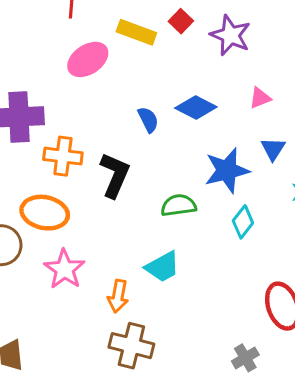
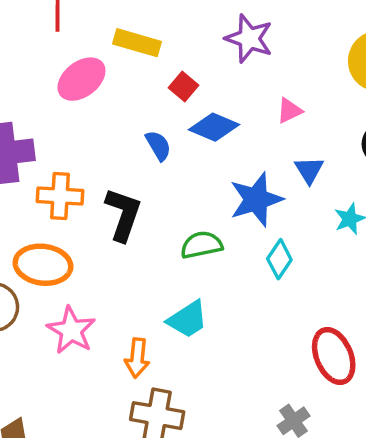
red square: (181, 21) -> (183, 87), moved

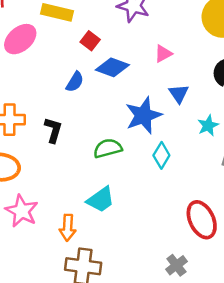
blue semicircle: (158, 145) -> (75, 82), turned 65
black L-shape: (123, 214) -> (53, 130), size x0.7

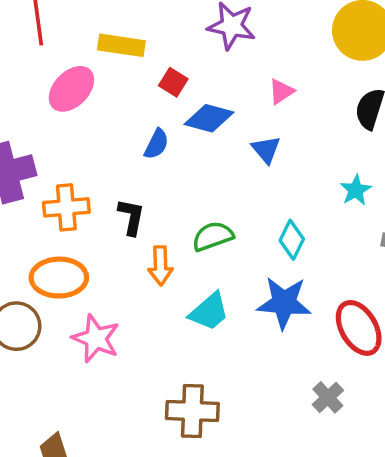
blue triangle: (179, 94) -> (266, 150), moved
blue star: (143, 115) -> (284, 303), moved, turned 30
orange arrow: (68, 228) -> (160, 266), moved

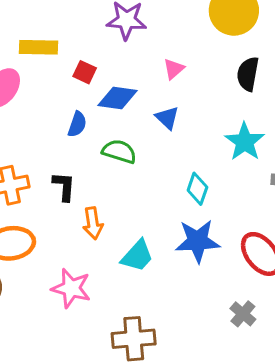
cyan star: (356, 190) -> (245, 142), size x1.5
green semicircle: (213, 236) -> (119, 151), moved, turned 44
pink star: (96, 339) -> (71, 288), moved

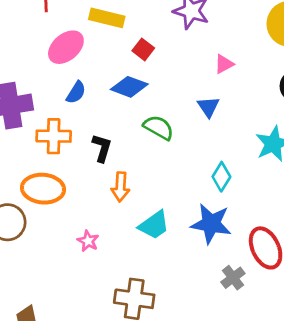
blue diamond: (117, 98) -> (129, 87), moved
blue semicircle: (77, 124) -> (76, 92), moved
pink star: (71, 288) -> (88, 241), size x0.6
gray cross: (243, 314) -> (233, 278), moved

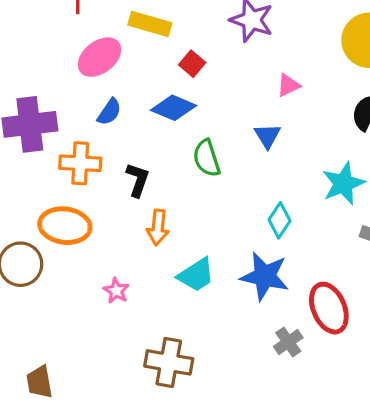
green semicircle: (159, 128) -> (207, 158), turned -140

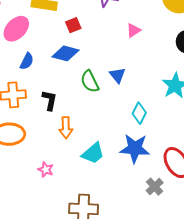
red square: (192, 64) -> (73, 25), turned 35
blue triangle: (267, 136) -> (117, 75), moved

